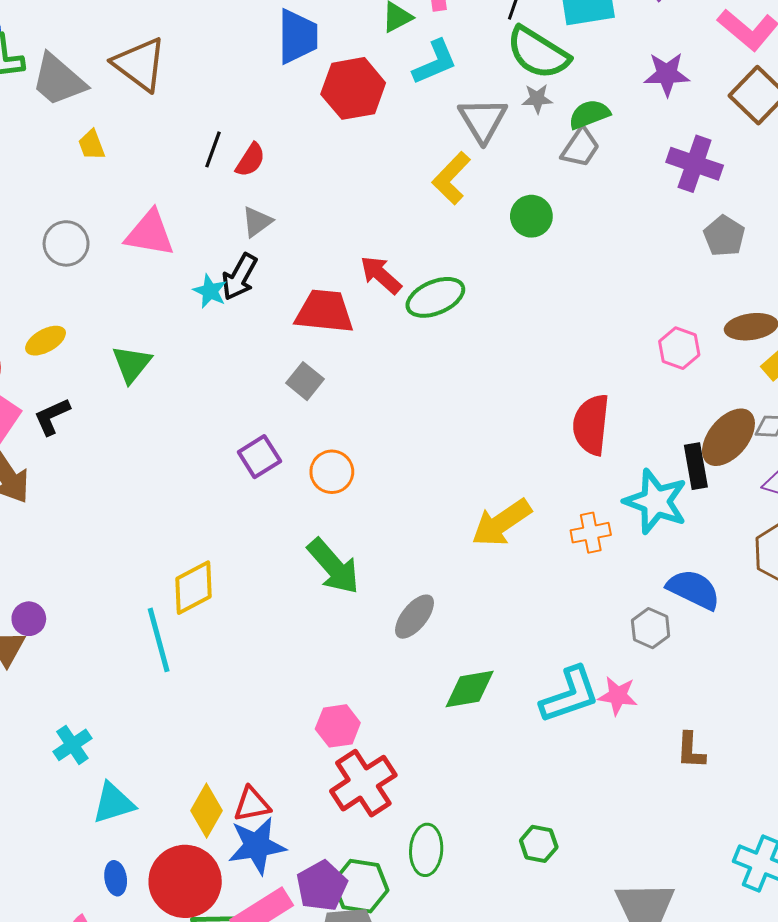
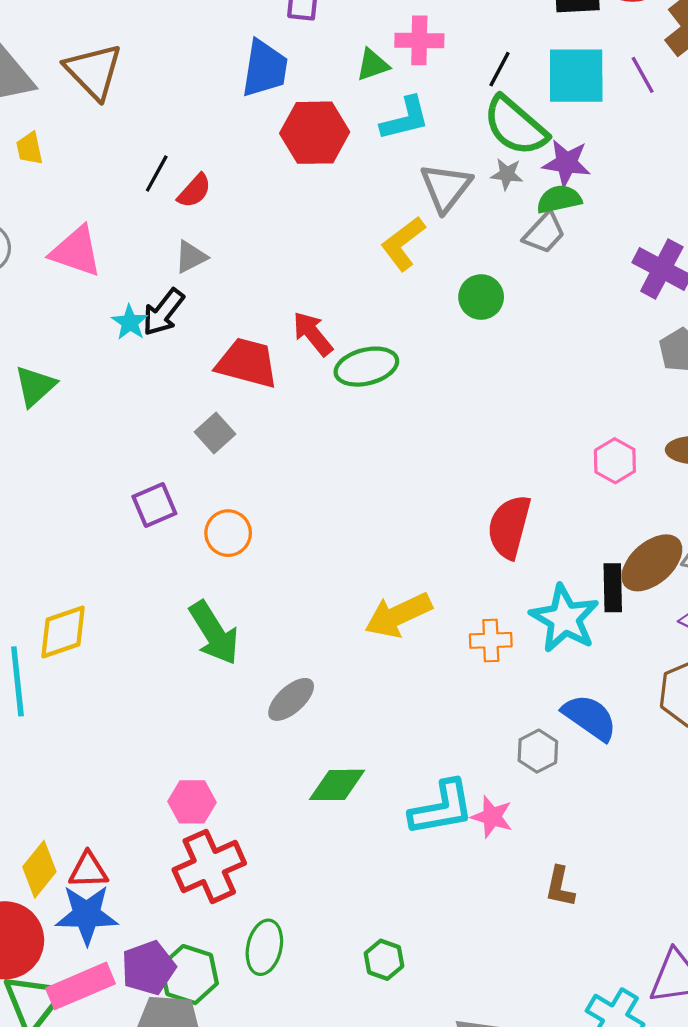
purple star: (667, 74) -> (567, 163), moved

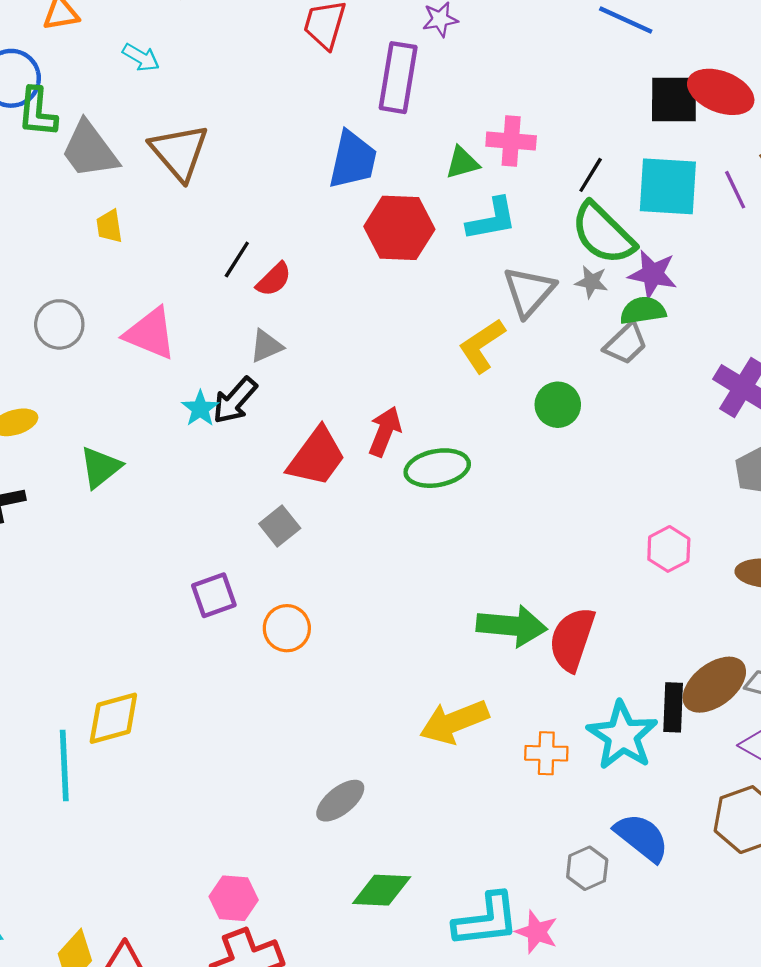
red arrow: (313, 334) -> (385, 431), turned 57
red trapezoid: (247, 363) -> (317, 457), turned 108
pink hexagon: (615, 461) -> (669, 549), moved
green arrow: (214, 633) -> (512, 626), moved, turned -56

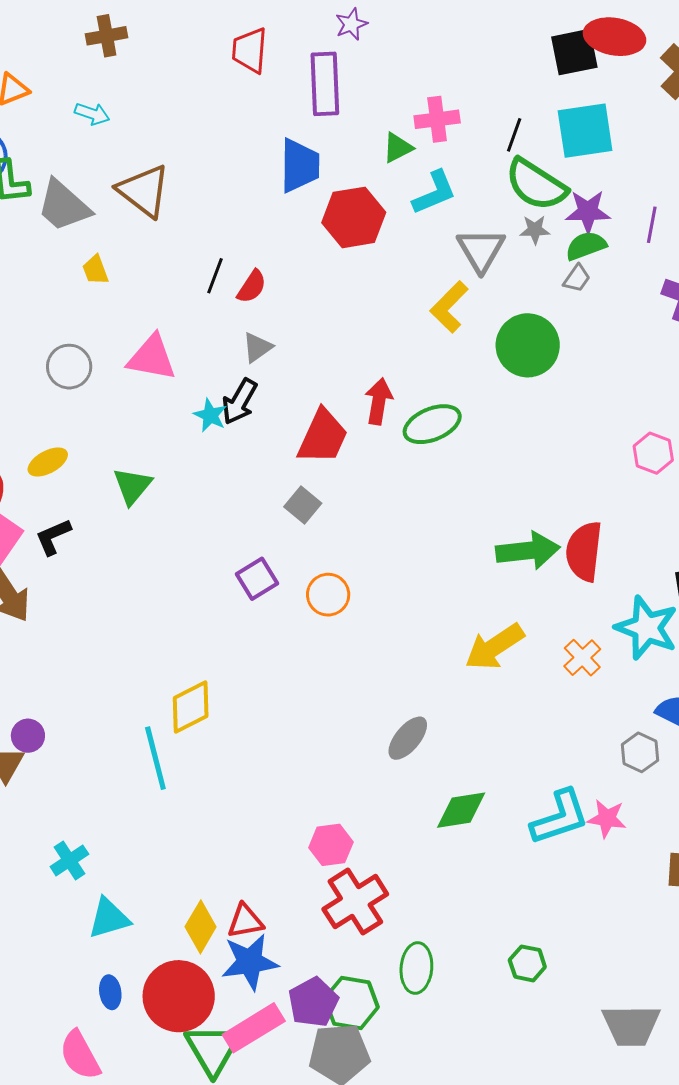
purple line: (735, 190) -> (652, 225), moved, turned 48
gray trapezoid: (626, 344) -> (577, 278), size x0.7
green circle: (558, 405) -> (528, 345), size x1.5
orange cross: (546, 753) -> (582, 658), turned -33

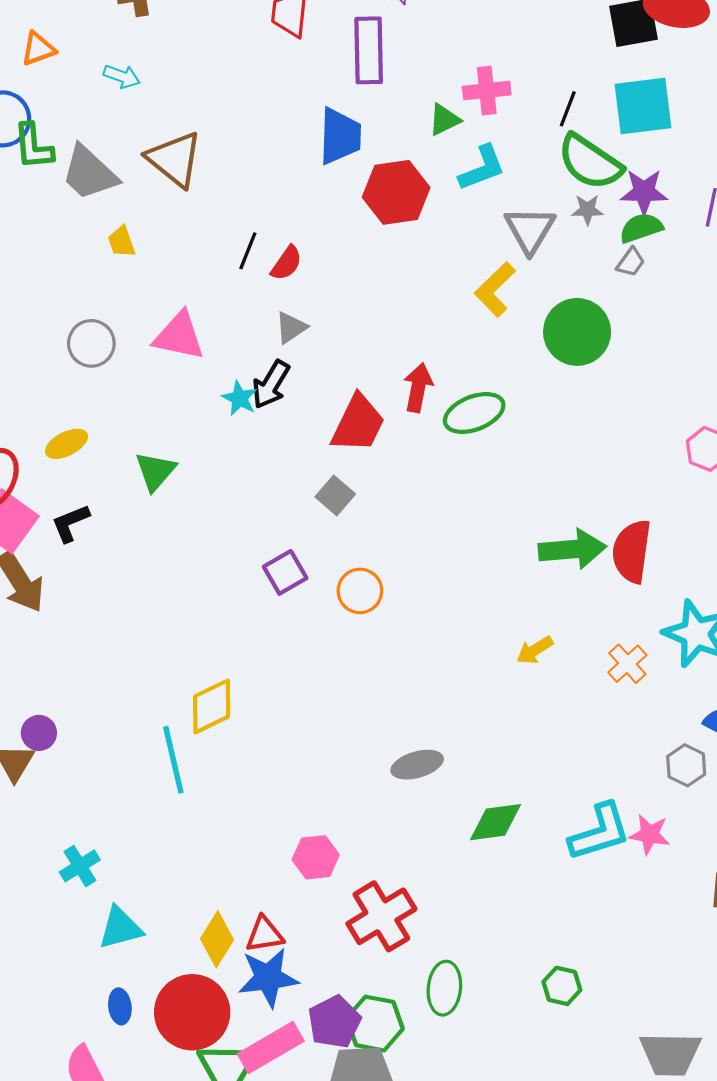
yellow arrow: (494, 647) -> (535, 650), size x0.6
gray ellipse: (408, 738) -> (417, 765), moved, turned 33
pink hexagon: (331, 845) -> (316, 857), moved

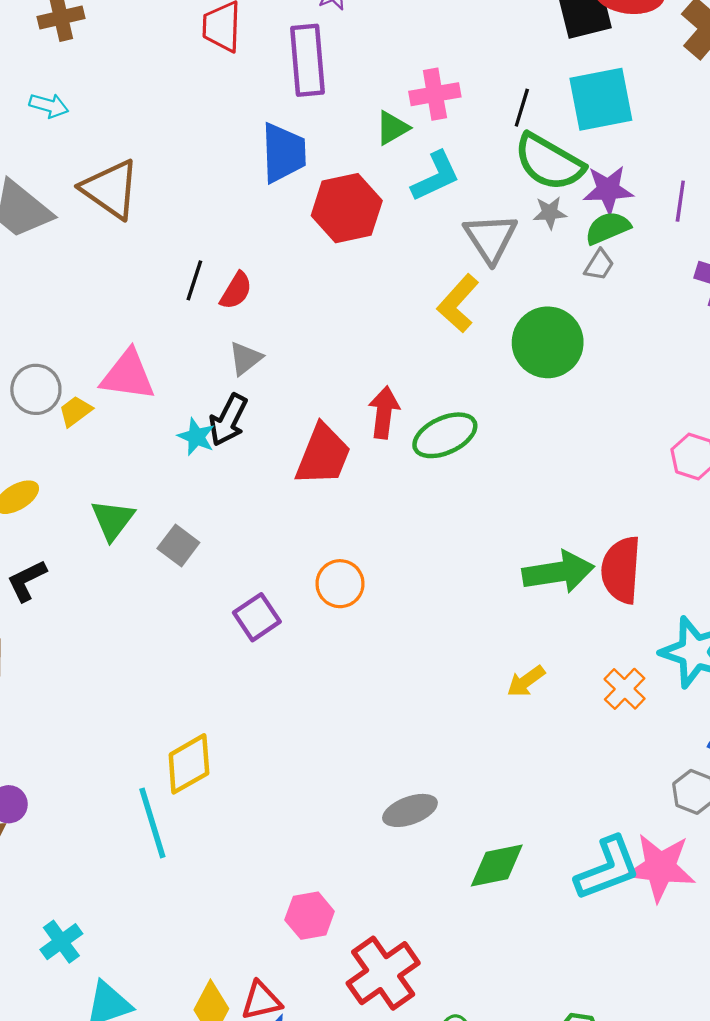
yellow trapezoid: (122, 242) -> (75, 411), moved, turned 76
gray square: (335, 495) -> (178, 546), moved
orange circle: (360, 591) -> (340, 584), moved
pink star: (650, 834) -> (660, 867), size x1.6

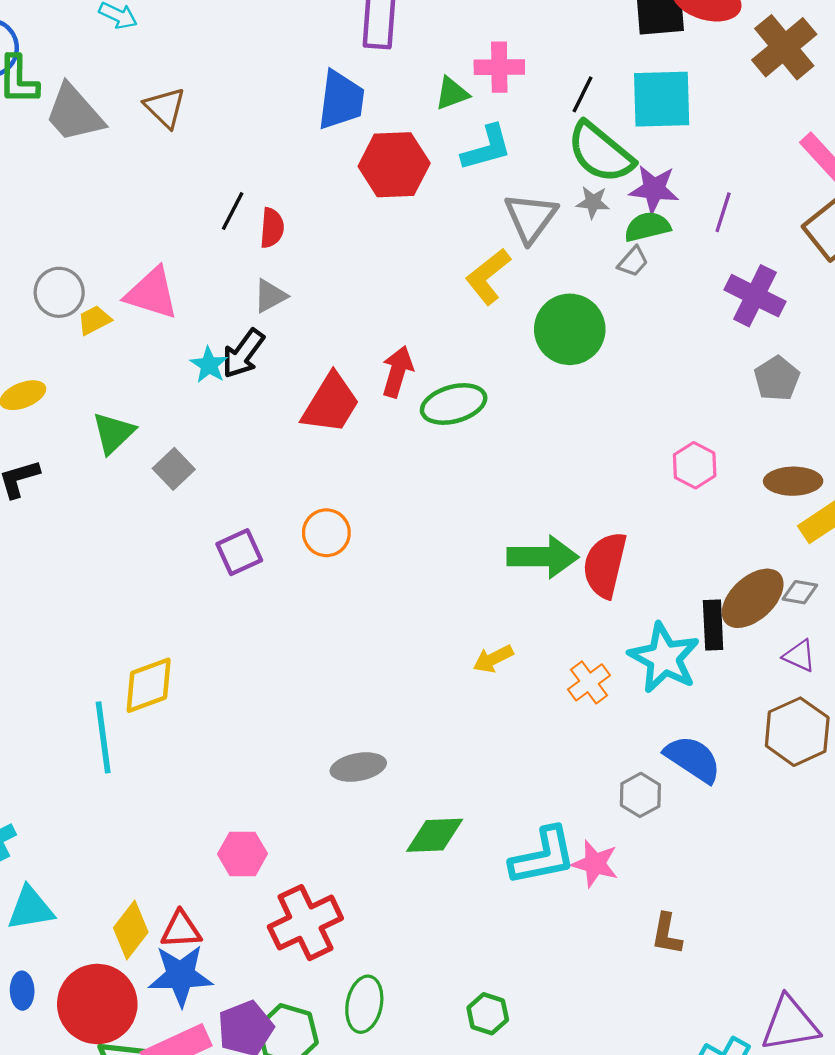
brown triangle: (111, 189) -> (165, 108), size x0.7
red semicircle: (236, 291) -> (272, 228), turned -36
pink star: (660, 867) -> (595, 864), size x0.7

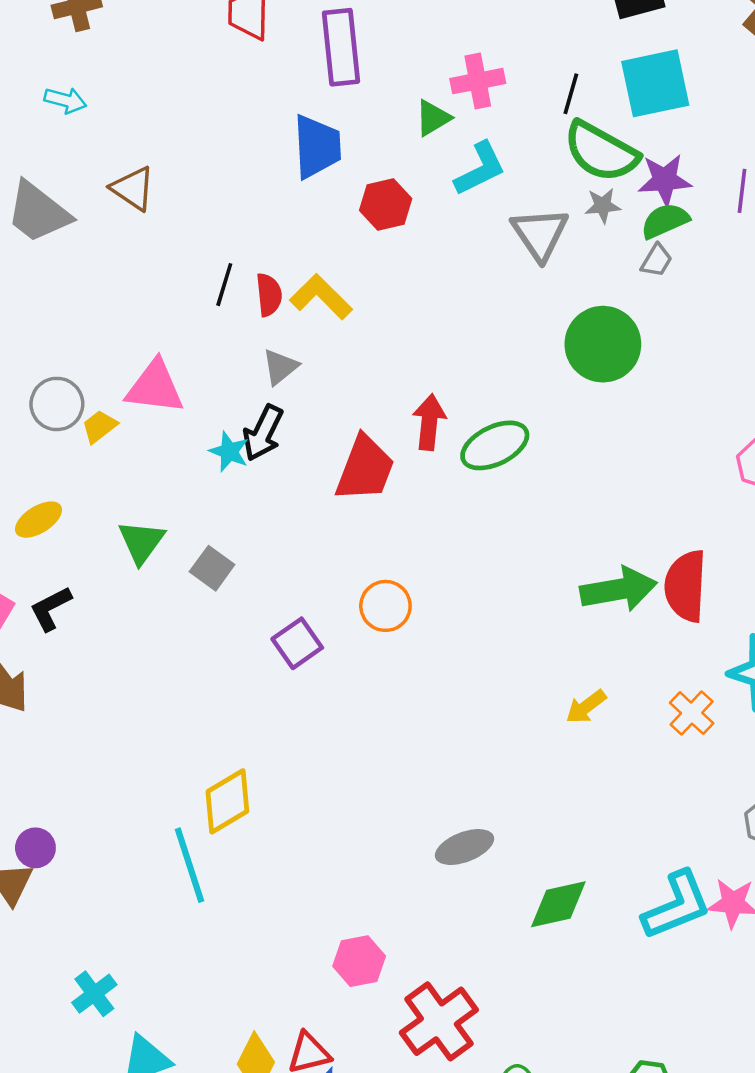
red hexagon: (394, 165) -> (386, 204), size x0.7
yellow L-shape: (488, 276) -> (321, 297), moved, turned 94

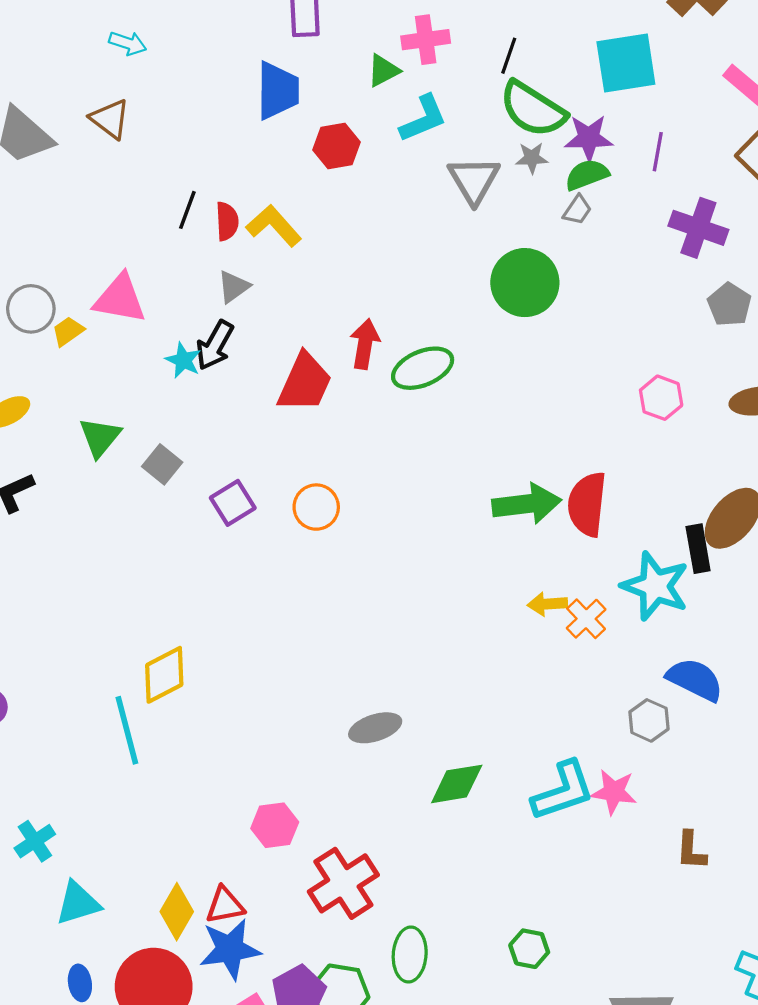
cyan square: (655, 83) -> (626, 63), moved
cyan arrow: (65, 100) -> (128, 43), moved
purple square: (297, 643) -> (233, 503), moved
yellow arrow: (586, 707) -> (547, 604), moved, turned 30

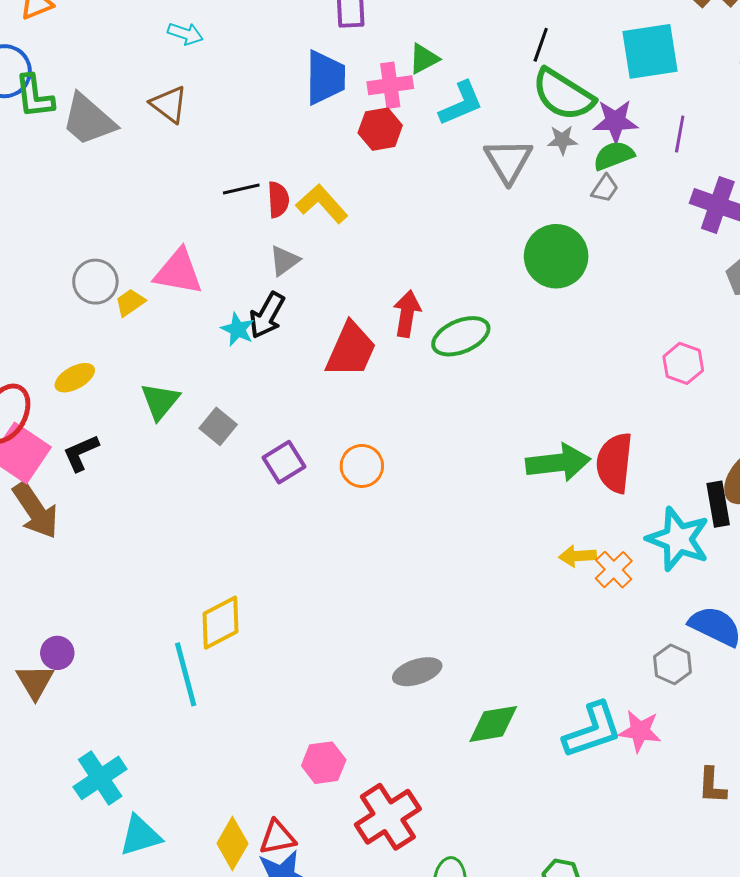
pink cross: (426, 40) -> (390, 85), moved
black line: (187, 210) -> (241, 189), turned 57
cyan cross: (35, 841) -> (100, 778), size x1.4

